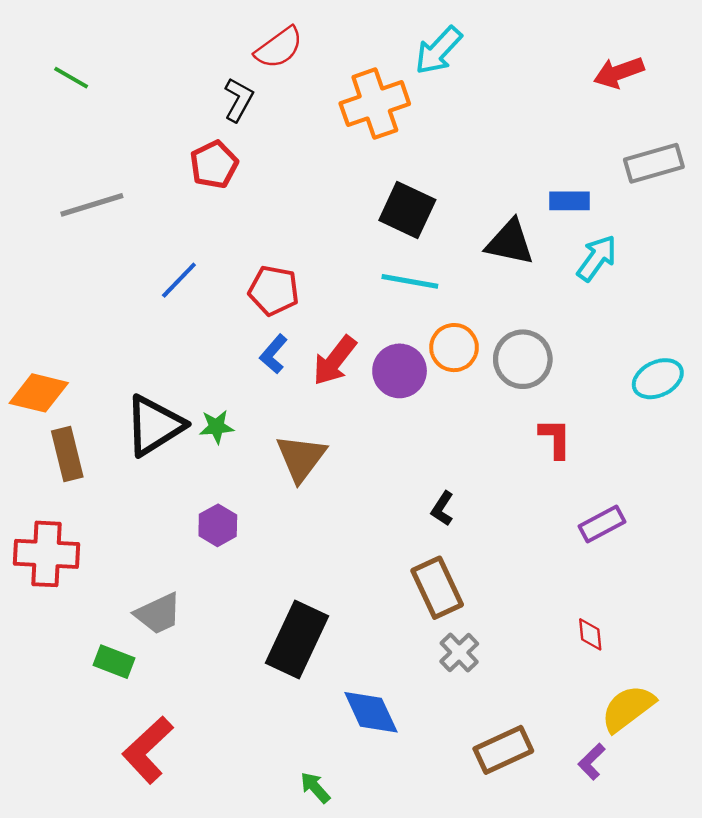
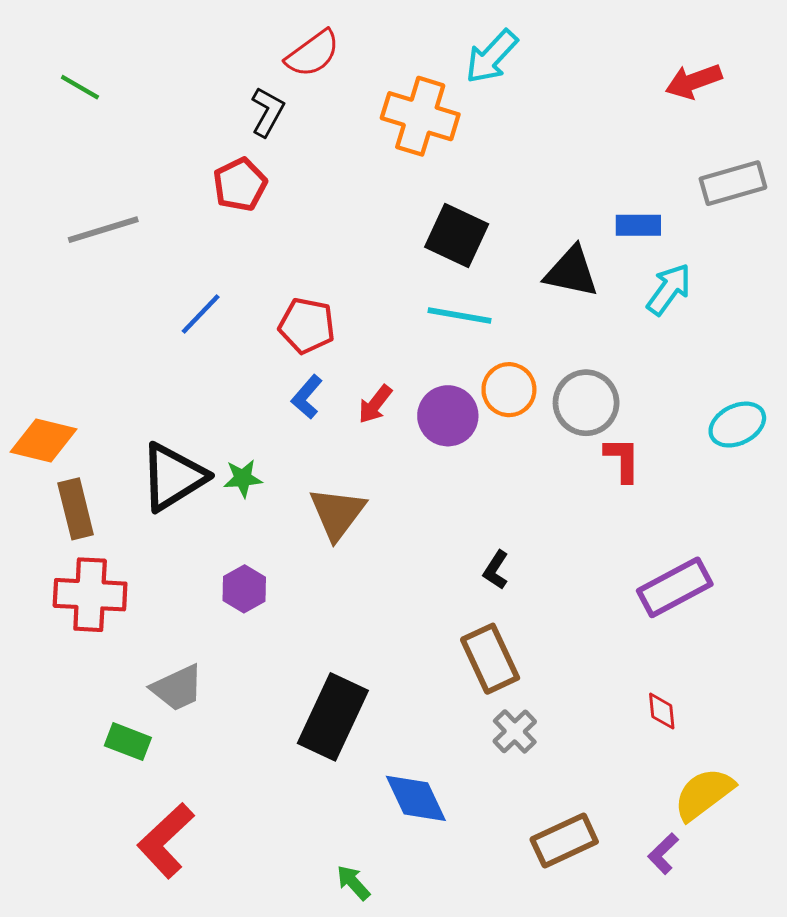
orange cross: (375, 104) -> (420, 116), turned 36
red arrow: (335, 361) -> (375, 404), size x0.7
red L-shape: (555, 438) -> (622, 459), moved
purple rectangle: (602, 524) -> (675, 587), size x1.4
red cross: (47, 554) -> (90, 595), moved

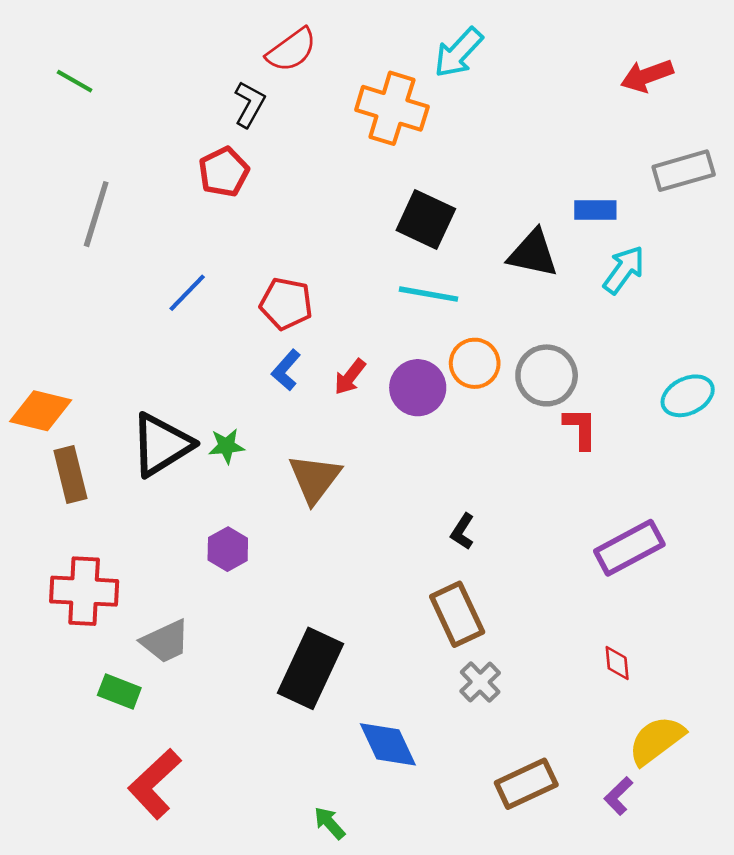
gray line: (103, 230) -> (96, 214), turned -56
red cross: (90, 595) -> (84, 591), moved

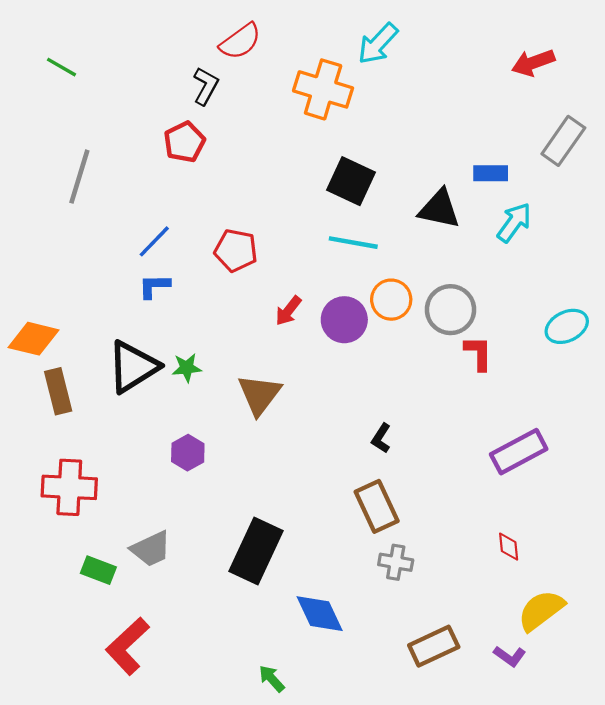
gray rectangle: (684, 171) -> (563, 141), turned -39
blue L-shape: (286, 370) -> (154, 286), moved, turned 48
gray trapezoid: (165, 641) -> (151, 549), moved
gray cross: (480, 682) -> (396, 562), turned -36
purple L-shape: (618, 796) -> (510, 656), turned -100

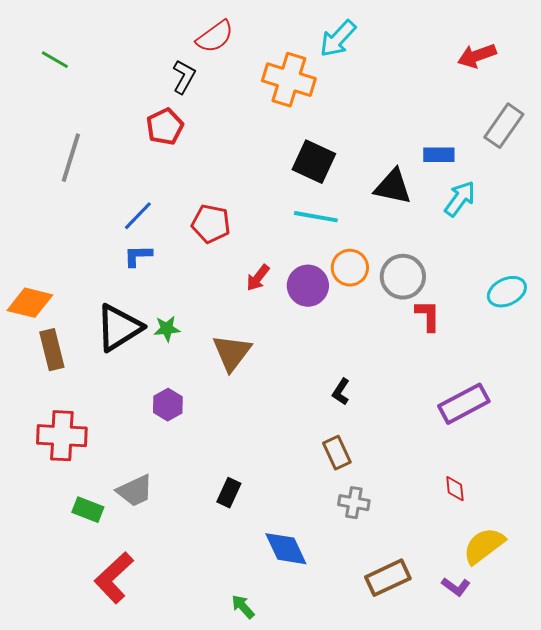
brown rectangle: (377, 506) -> (337, 453), size x0.7
black rectangle: (256, 551) -> (229, 493), size x0.5

